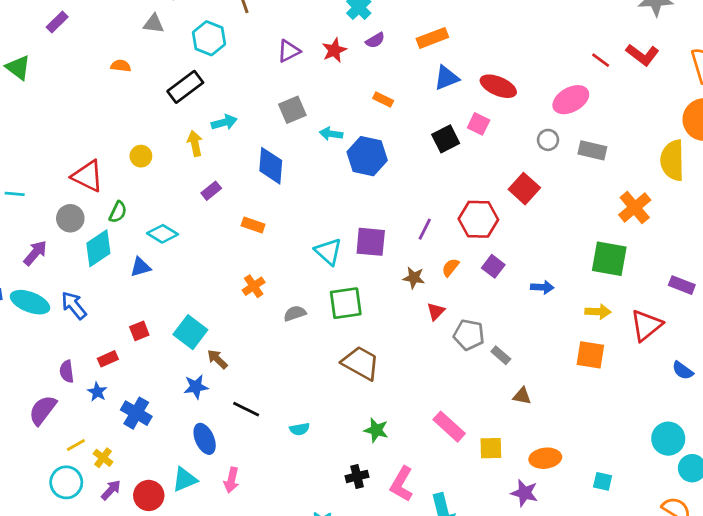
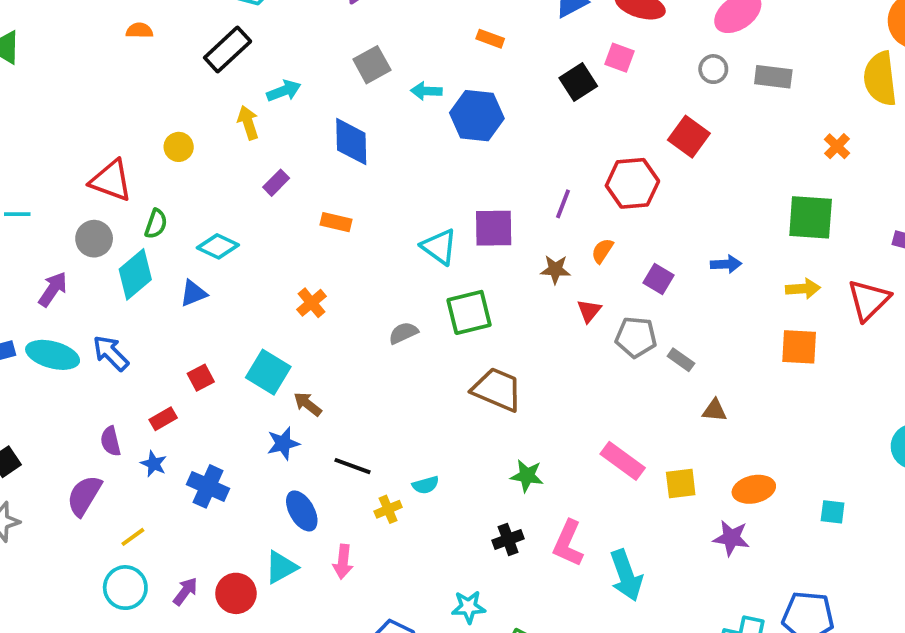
orange cross: (635, 207) -> (837, 146), size x0.6
purple square: (493, 266) -> (659, 279), moved
orange cross: (254, 286) -> (312, 303), moved
yellow cross: (103, 458) -> (388, 509), moved, turned 36

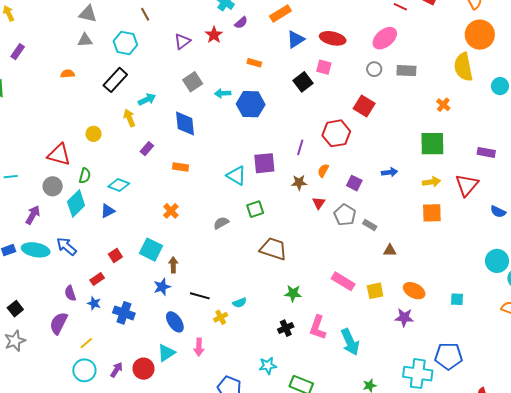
green square: (469, 312) -> (255, 209), size x0.7
gray pentagon: (636, 337) -> (345, 215), turned 30
brown arrow: (308, 404) -> (173, 265), turned 56
orange ellipse: (754, 489) -> (414, 291), turned 45

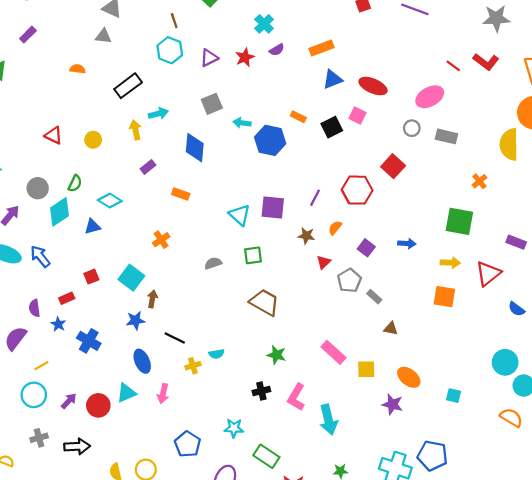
cyan hexagon: (125, 43) -> (170, 50), moved
orange rectangle: (254, 63) -> (298, 117), moved
red triangle: (59, 155) -> (54, 135), moved, size x0.7

